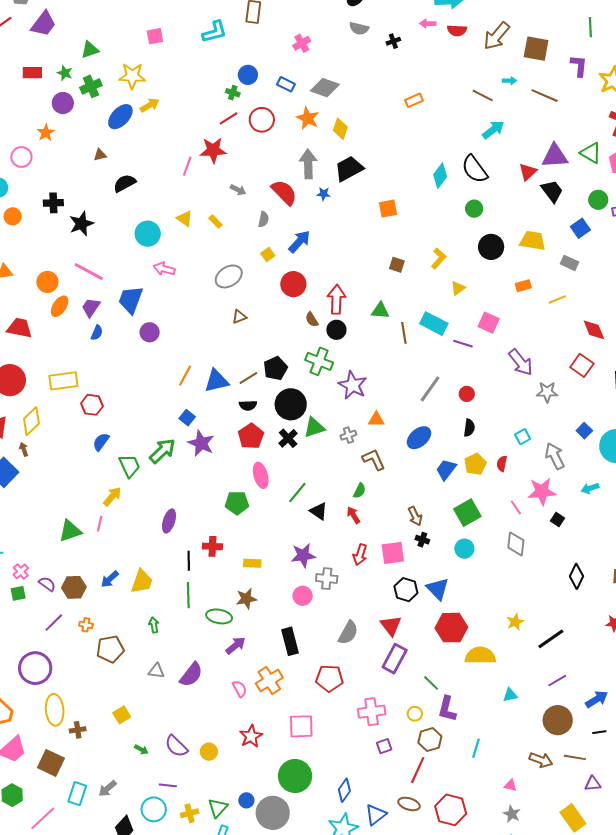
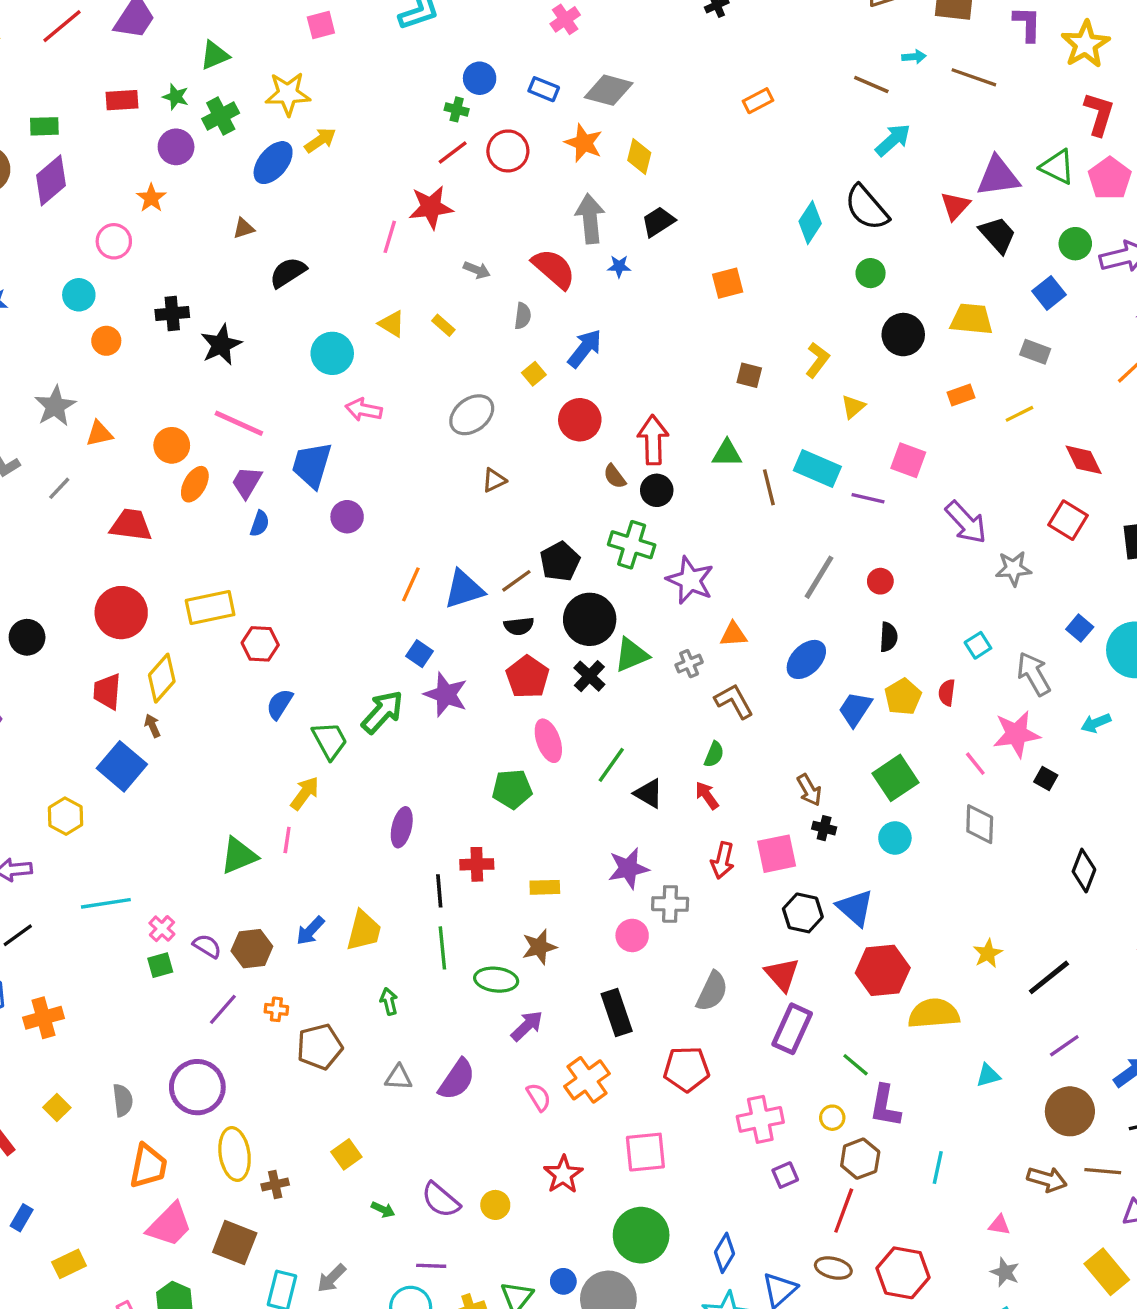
black trapezoid: (349, 169) -> (658, 222), size x0.7

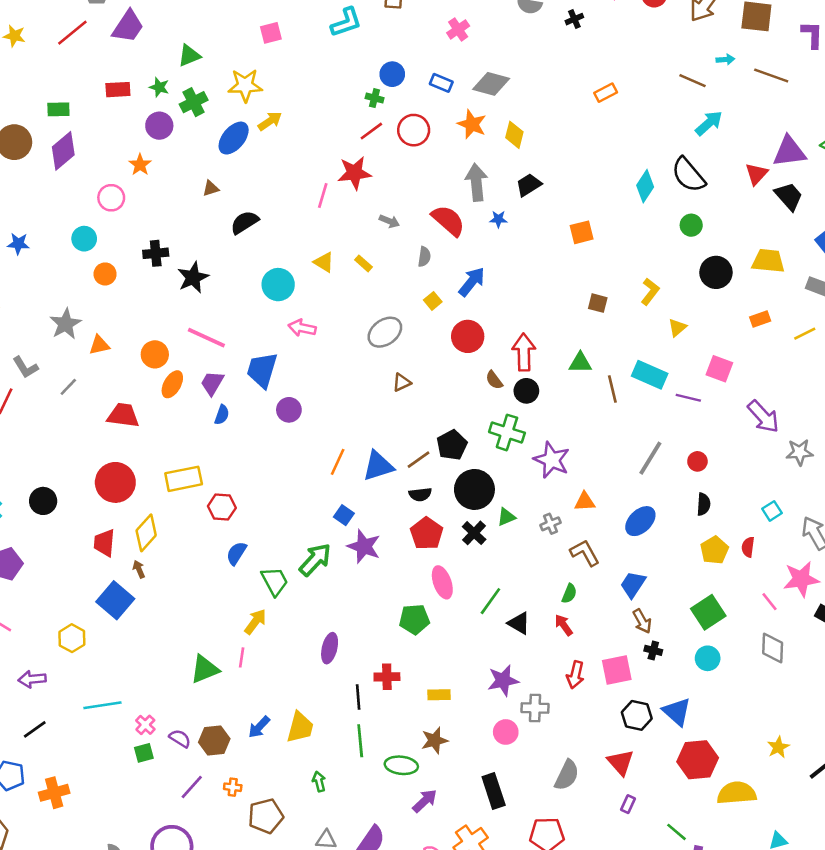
green triangle: (631, 655) -> (506, 517), size x0.7
blue trapezoid: (855, 709) -> (633, 584), moved
purple rectangle: (792, 1029) -> (628, 804), size x0.5

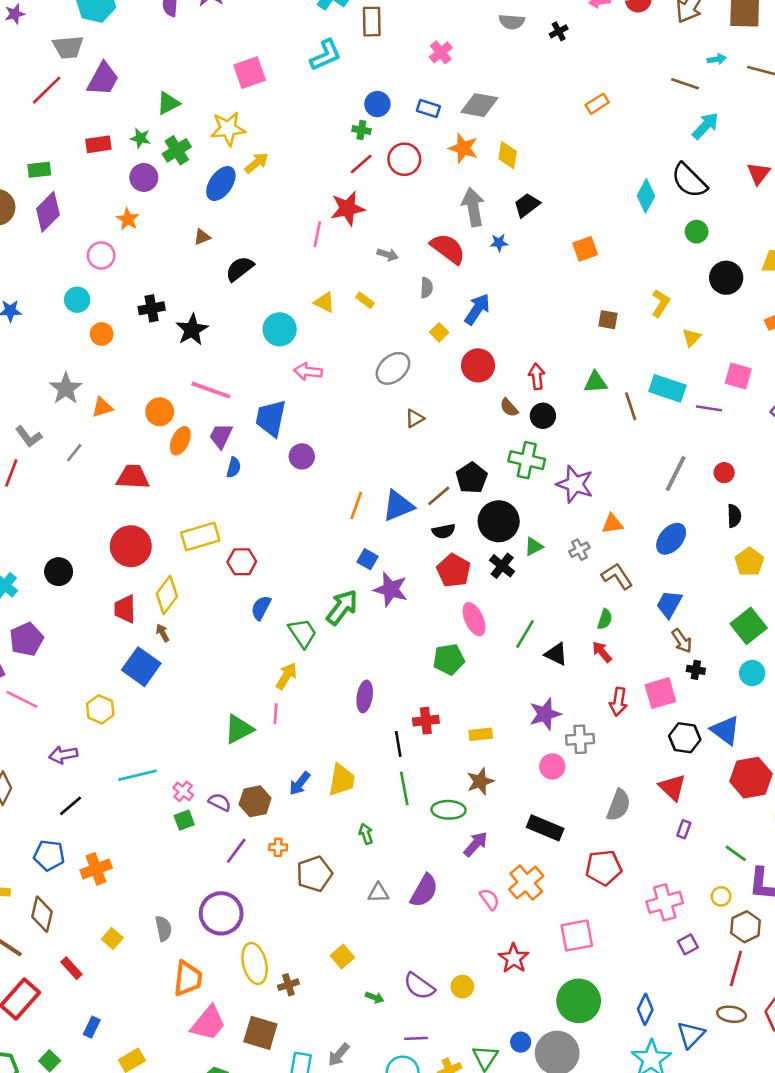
pink square: (271, 33) -> (250, 73), size x1.4
red arrow: (524, 352) -> (537, 376), size x0.7
black rectangle: (494, 791) -> (545, 828), turned -44

